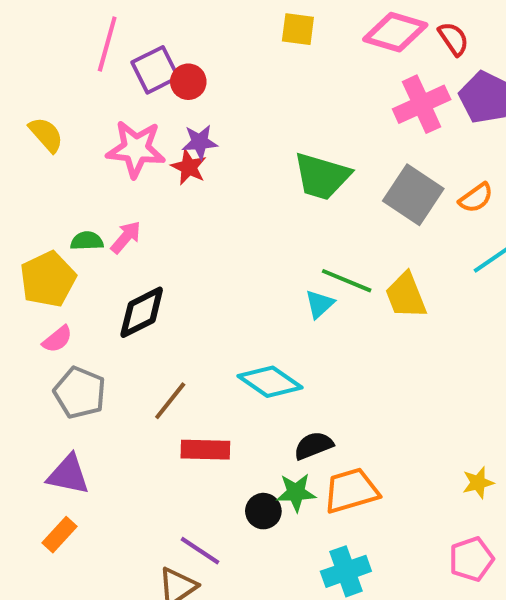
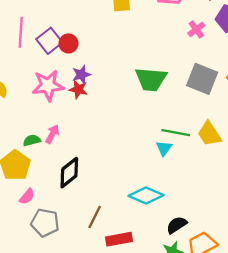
pink cross: (422, 104) -> (196, 29), size x0.6

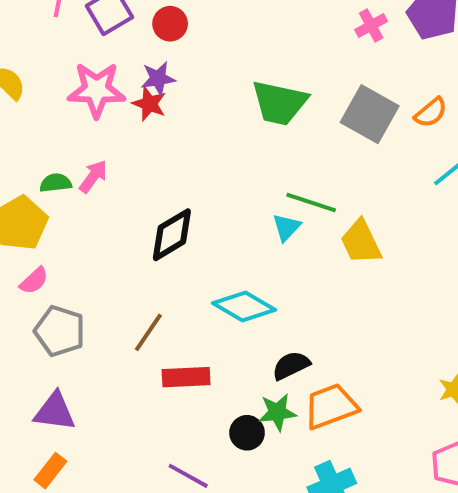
red circle: (68, 43) -> (170, 24), moved
yellow trapezoid: (209, 134) -> (361, 242), moved
black diamond: (69, 173) -> (172, 235), moved

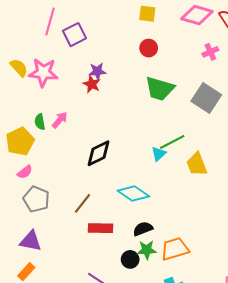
red circle: (170, 24) -> (149, 48), moved
pink star: (97, 90) -> (43, 72), moved
green semicircle: (56, 183) -> (40, 122), turned -98
green line: (311, 203) -> (172, 142), turned -50
black semicircle: (291, 365) -> (143, 229), moved

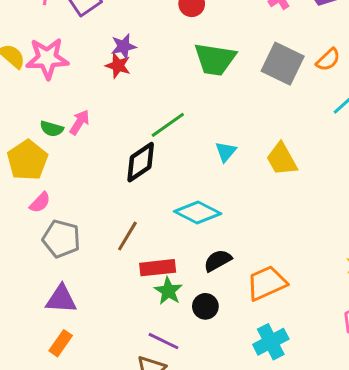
green semicircle: (40, 122) -> (52, 129), turned -56
green line: (172, 142) -> (168, 125), moved
green star: (147, 250) -> (168, 291), moved, turned -30

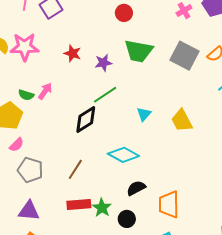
purple star: (123, 46) -> (103, 63), moved
red rectangle: (158, 268) -> (79, 204), moved
orange trapezoid: (267, 283) -> (169, 204), turned -68

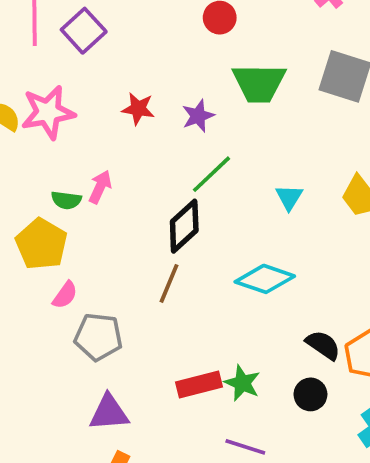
brown line: (75, 169) -> (169, 283), moved
black semicircle: (136, 188) -> (323, 345), moved, turned 72
black circle: (127, 219) -> (310, 394), moved

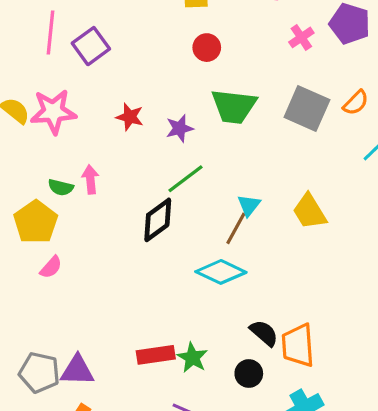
pink arrow: (100, 187) -> (90, 179), turned -36
brown line: (169, 283) -> (236, 228), moved
gray pentagon: (98, 337) -> (39, 373), moved

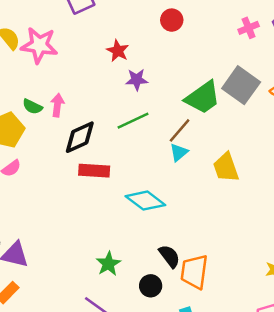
green trapezoid: (234, 106) -> (203, 98), moved, turned -54
red star: (130, 117) -> (118, 51), moved
black diamond: (158, 220) -> (80, 137), moved
brown line: (236, 228) -> (180, 130), moved
red rectangle: (156, 355) -> (94, 171), moved

